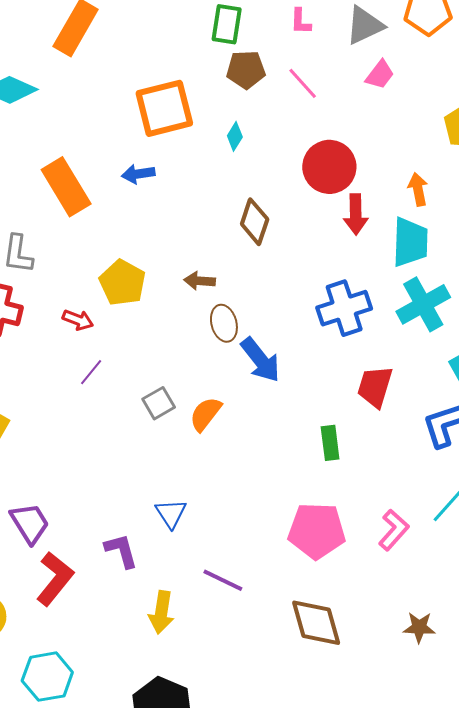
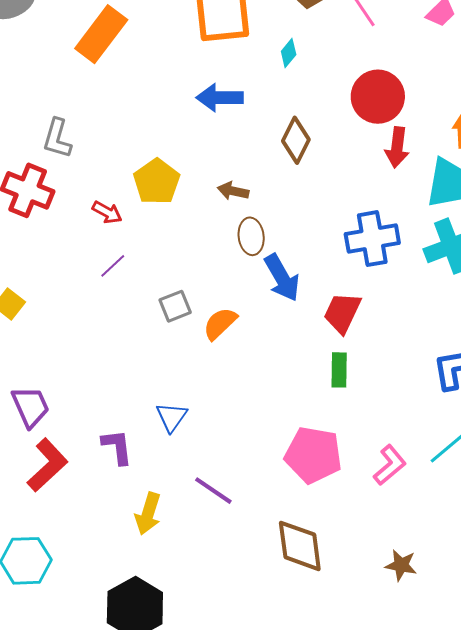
blue arrow: (138, 174) -> (220, 98), moved, size x1.4
orange rectangle: (66, 187) -> (101, 34), moved, turned 60
red trapezoid: (375, 387) -> (342, 313), moved

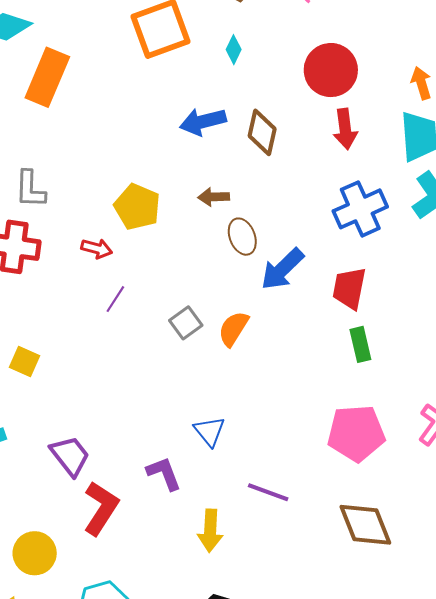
blue arrow: (220, 98) -> (203, 122), moved
red arrow: (397, 147) -> (345, 129), moved
blue arrow: (282, 278) -> (282, 269), turned 90

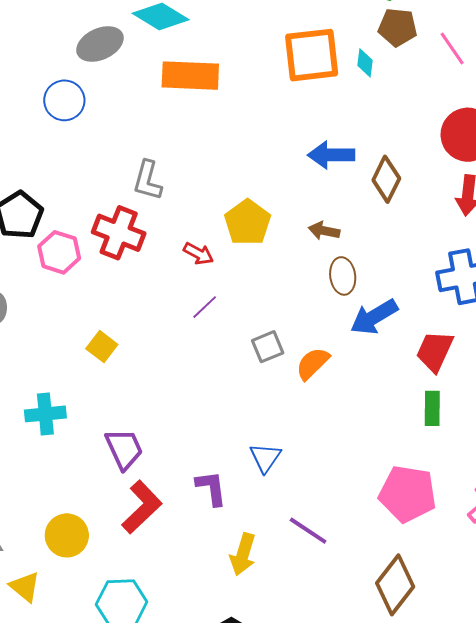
cyan diamond: (234, 50) -> (365, 63), moved, turned -32
orange rectangle: (47, 77) -> (190, 76), turned 56
brown diamond: (365, 525) -> (395, 585), turned 46

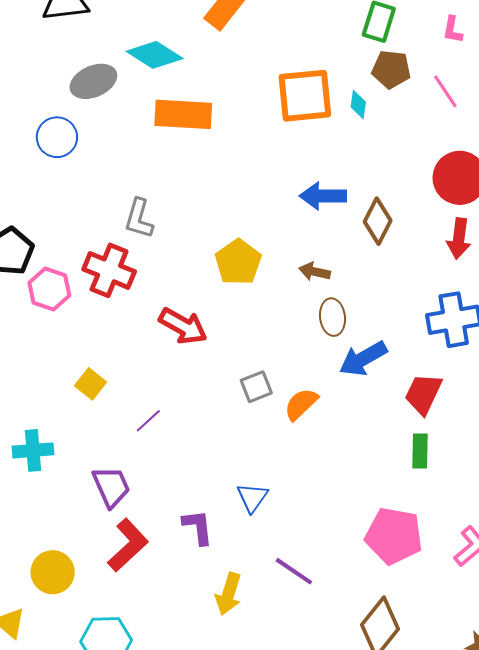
red arrow: (198, 254) -> (183, 326), moved, size x1.6
purple line: (205, 307) -> (148, 421), moved

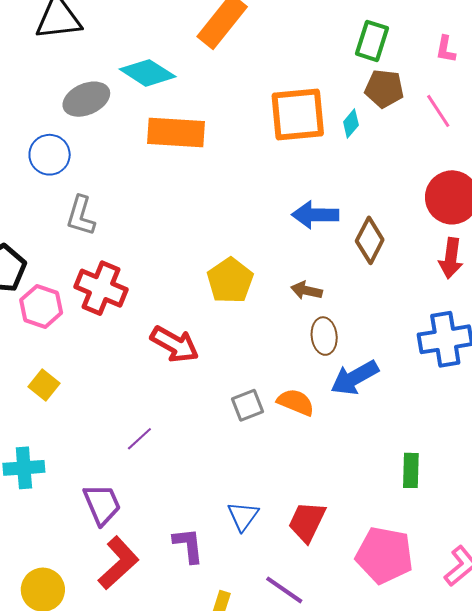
cyan diamond: (358, 104) -> (351, 124), turned 32
gray L-shape: (139, 219) -> (81, 216), moved
yellow square: (91, 384) -> (44, 385), moved
red trapezoid: (423, 394) -> (307, 522), moved
orange semicircle: (301, 404) -> (296, 402), moved, turned 66

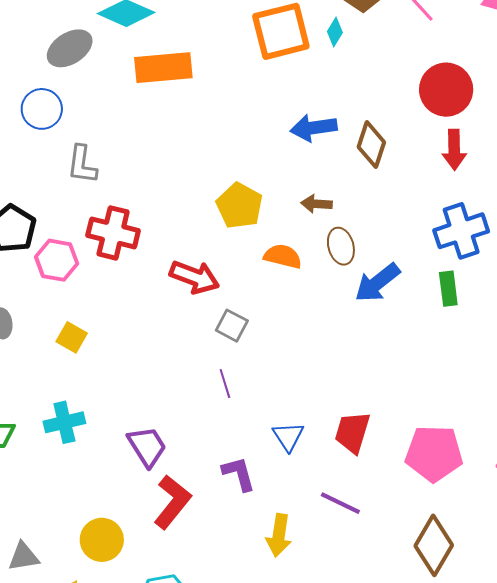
orange semicircle: (296, 402) -> (283, 256), moved
gray square: (248, 405) -> (232, 326), moved, turned -32
purple line: (139, 439) -> (225, 384), moved, turned -56
green rectangle: (411, 470) -> (448, 289), moved

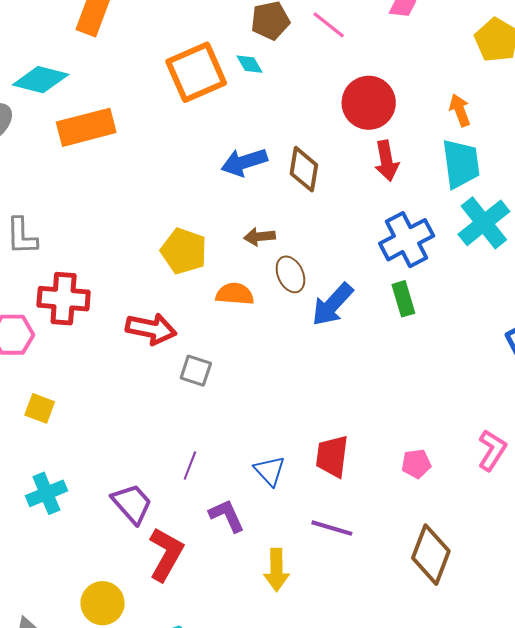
cyan diamond: (335, 32) -> (250, 64), turned -52
purple line: (225, 384) -> (190, 466), moved, turned 48
pink pentagon: (434, 453) -> (416, 464), size x0.5

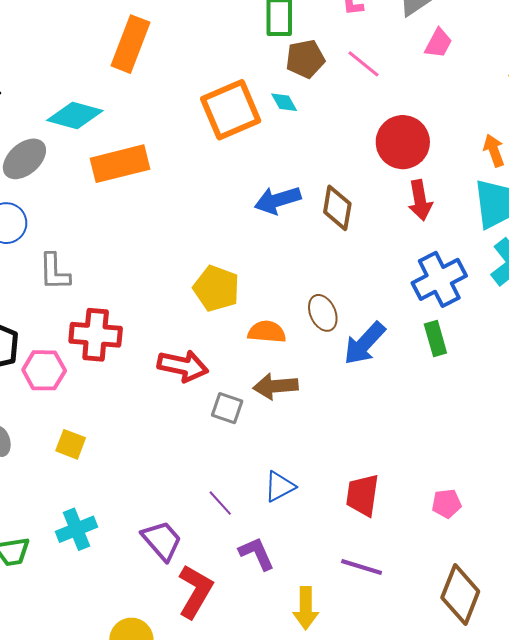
brown arrow: (259, 237) -> (276, 386), moved, size x1.4
purple line: (190, 466) -> (220, 503), turned -64
blue triangle: (270, 471) -> (280, 487), moved, turned 44

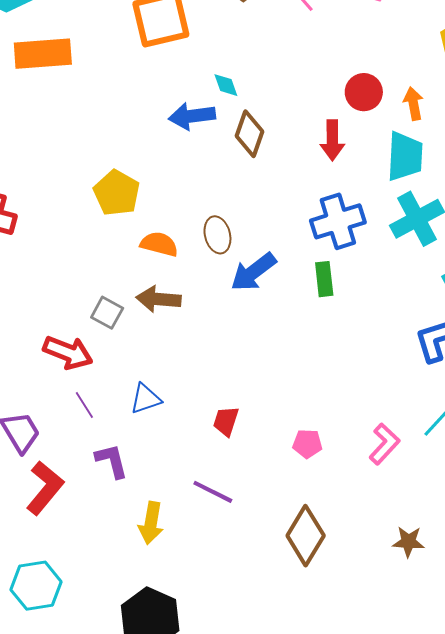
cyan diamond: (284, 102) -> (226, 85), moved
red circle: (403, 142) -> (364, 92), moved, size x0.7
red arrow: (183, 366) -> (68, 352), moved
red trapezoid: (363, 495) -> (226, 421), size x0.7

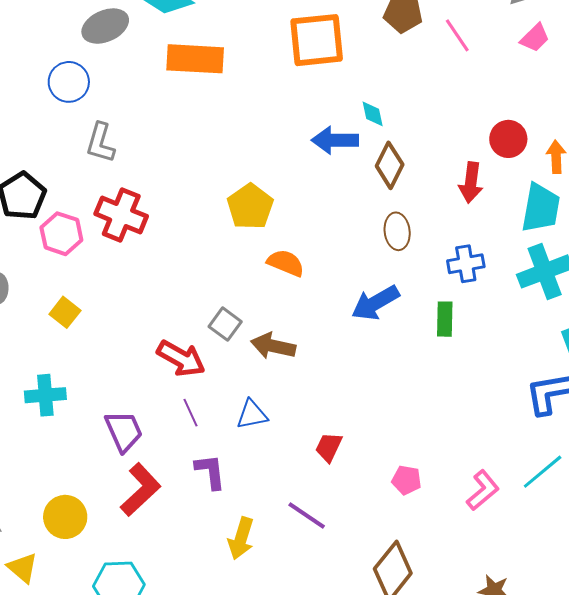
blue cross: (338, 221) -> (466, 264), size x0.7
brown ellipse: (217, 235) -> (397, 231), moved
brown arrow: (159, 299) -> (273, 346), moved

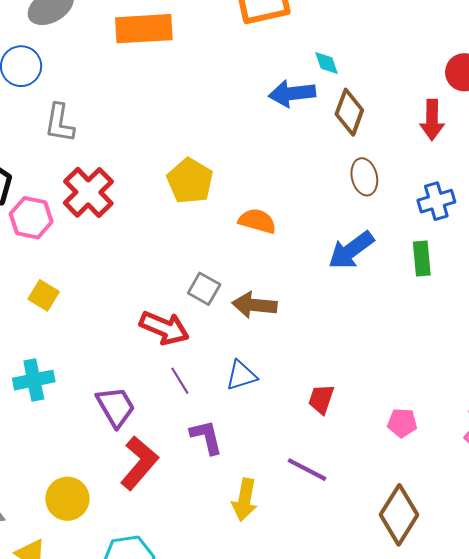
yellow pentagon: (250, 207) -> (190, 181), moved
red cross: (121, 215) -> (88, 192), turned 30

